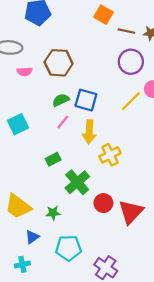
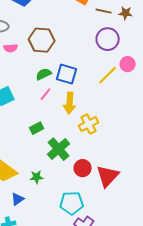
cyan pentagon: (68, 248) -> (72, 203), moved

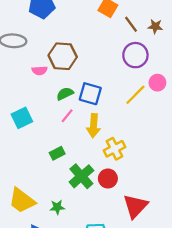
brown line: (104, 11) -> (131, 24), turned 42
pink semicircle: (11, 48) -> (40, 71), moved
red circle: (83, 168) -> (108, 179), moved

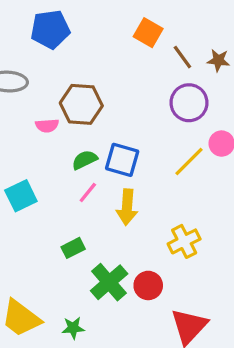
yellow cross: (114, 149) -> (184, 241), moved

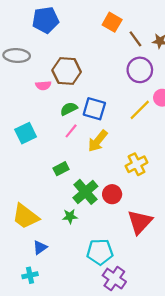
yellow arrow: (127, 207) -> (98, 141), turned 35
green star: (73, 328) -> (70, 216), moved

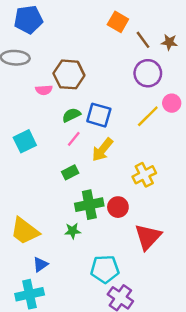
blue pentagon: (46, 20) -> (28, 19), moved
green rectangle: (61, 169) -> (70, 172), moved
green cross: (85, 192) -> (89, 205), turned 30
cyan cross: (30, 275) -> (30, 294), size x1.6

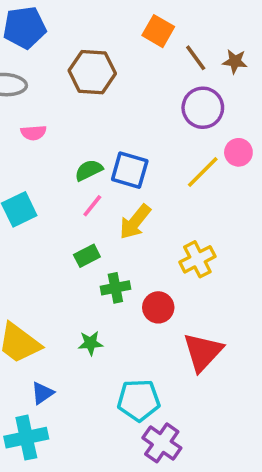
brown hexagon: (69, 74) -> (92, 72), moved
pink semicircle: (44, 90) -> (33, 133), moved
green cross: (89, 205) -> (115, 288), moved, size x0.7

